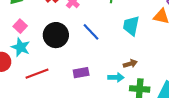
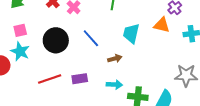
pink square: (20, 26) -> (20, 30), turned 32
brown arrow: (130, 64) -> (115, 59), moved
red line: (37, 74) -> (50, 79), moved

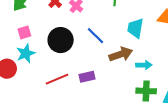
cyan star: (20, 51) -> (26, 53), turned 30
brown arrow: (115, 59) -> (121, 54), size x1.6
cyan arrow: (114, 85) -> (144, 65), moved

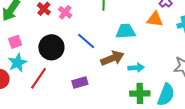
cyan trapezoid: (135, 28) -> (126, 31), turned 80
red line: (57, 79) -> (39, 78), moved, turned -30

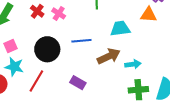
blue line: (86, 41) -> (81, 41), turned -42
cyan star: (17, 63) -> (14, 67), turned -30
purple rectangle: (80, 82) -> (78, 83), turned 49

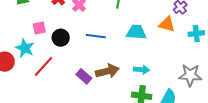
pink square: (11, 46) -> (39, 28), moved
black circle: (47, 49) -> (61, 38), size x0.7
brown arrow: (109, 56) -> (107, 71), moved

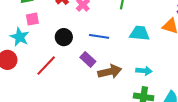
pink square: (39, 28) -> (32, 19), moved
cyan star: (25, 48) -> (20, 37), moved
purple rectangle: (84, 76) -> (88, 59), moved

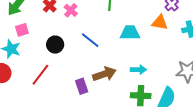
blue line: (99, 36) -> (90, 40), turned 36
purple rectangle: (88, 59) -> (82, 86), moved, turned 35

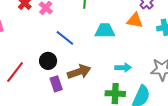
black circle: (55, 45) -> (48, 61), moved
cyan arrow: (138, 70) -> (123, 68), moved

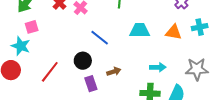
orange triangle: (135, 20) -> (174, 32), moved
brown arrow: (79, 72) -> (114, 72), size x0.6

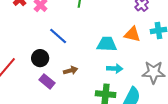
cyan trapezoid: (140, 30) -> (107, 44), moved
purple rectangle: (91, 84) -> (47, 81), turned -35

